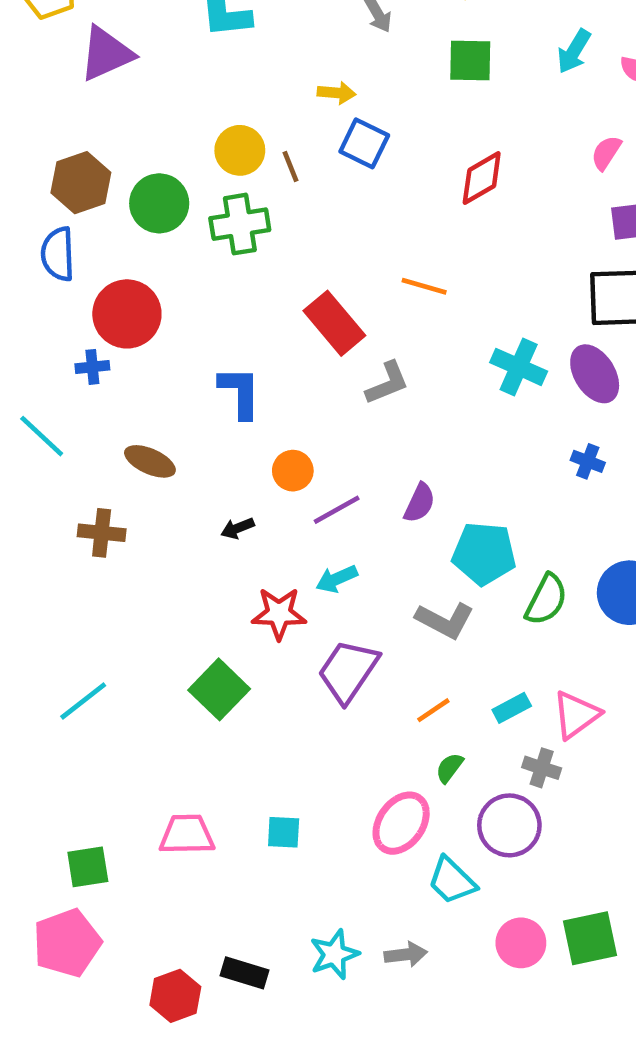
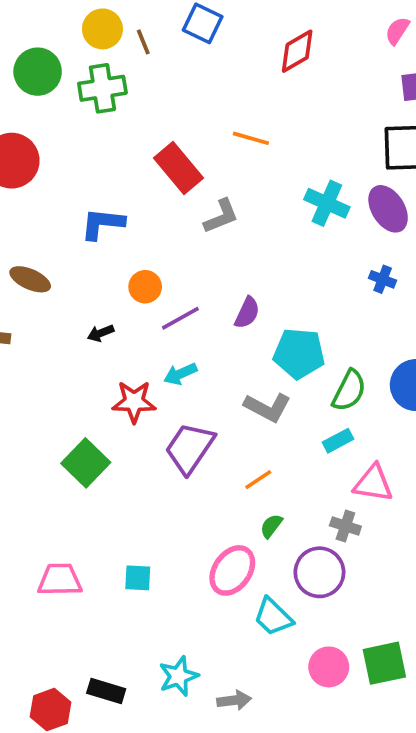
blue L-shape: (240, 392) -> (102, 224), turned -84
cyan rectangle: (512, 708) -> (338, 441), moved
pink triangle: (576, 715) -> (373, 483), turned 45
gray arrow: (406, 954) -> (234, 700), moved

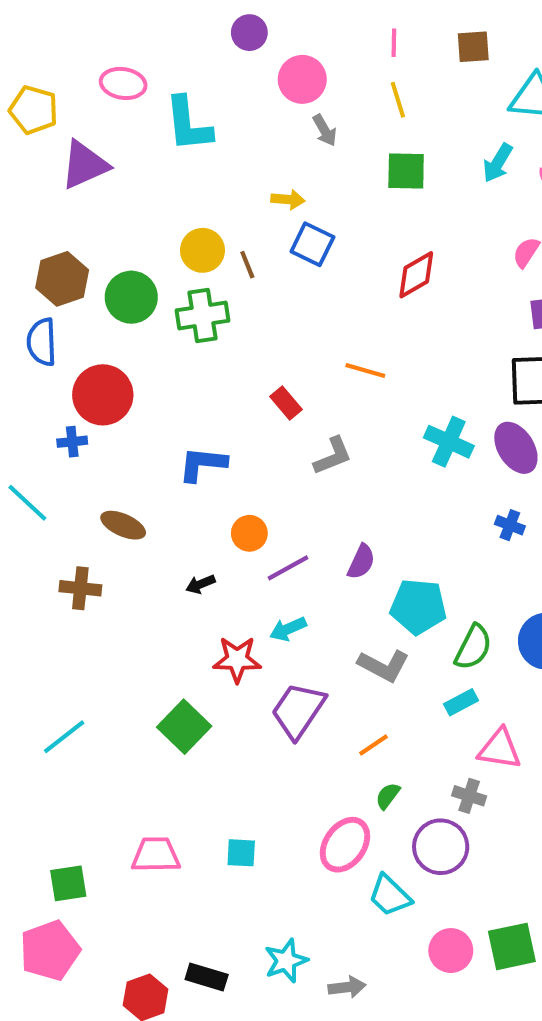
red rectangle: (179, 168) -> (286, 403), size x0.6

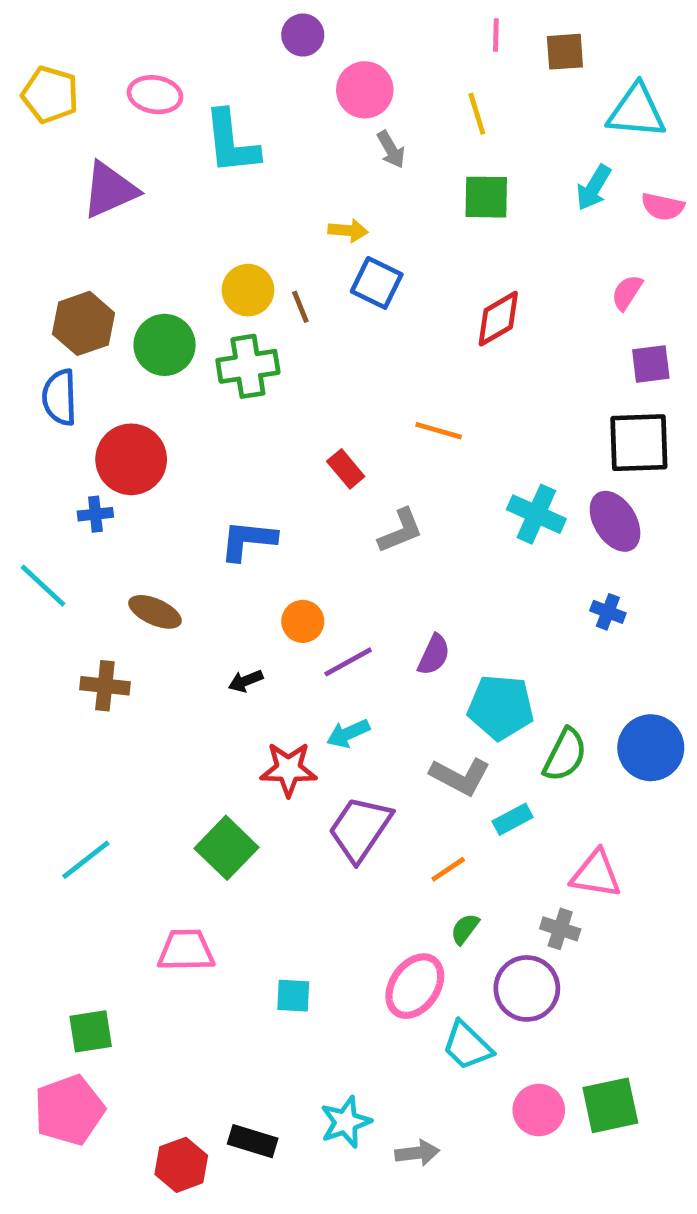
pink line: (394, 43) -> (496, 35), moved
yellow pentagon: (34, 110) -> (50, 95), moved
cyan rectangle: (461, 702) -> (513, 819), moved
pink trapezoid: (156, 855) -> (186, 950), moved

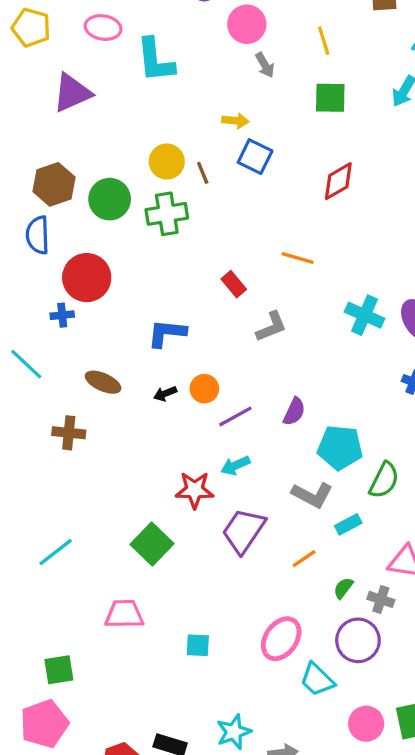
black arrow: (246, 681) -> (165, 394), moved
green semicircle: (465, 929) -> (343, 588), moved

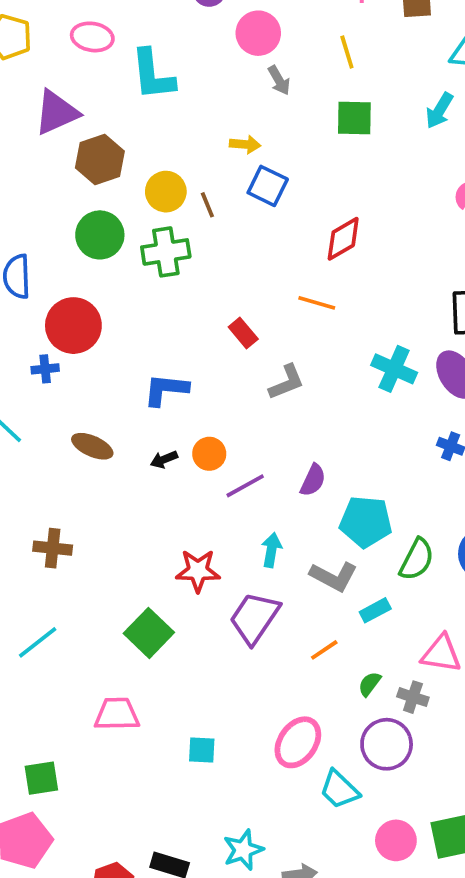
red diamond: (338, 181) -> (343, 239), moved
brown hexagon: (54, 184) -> (100, 160), moved
brown cross: (69, 433) -> (53, 548), moved
cyan arrow: (235, 465) -> (271, 550), moved, turned 124

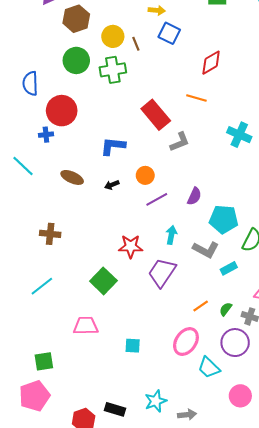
red rectangle: (243, 333) -> (156, 115), size x1.8
orange circle: (209, 454) -> (145, 175), moved
orange line: (324, 650) -> (201, 306), moved

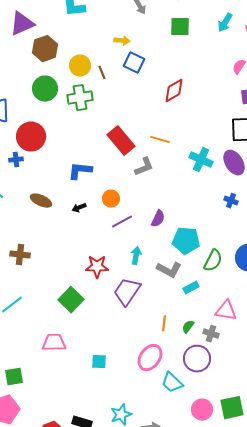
orange line: (196, 98) -> (160, 140), moved
orange line: (201, 306) -> (164, 324), turned -49

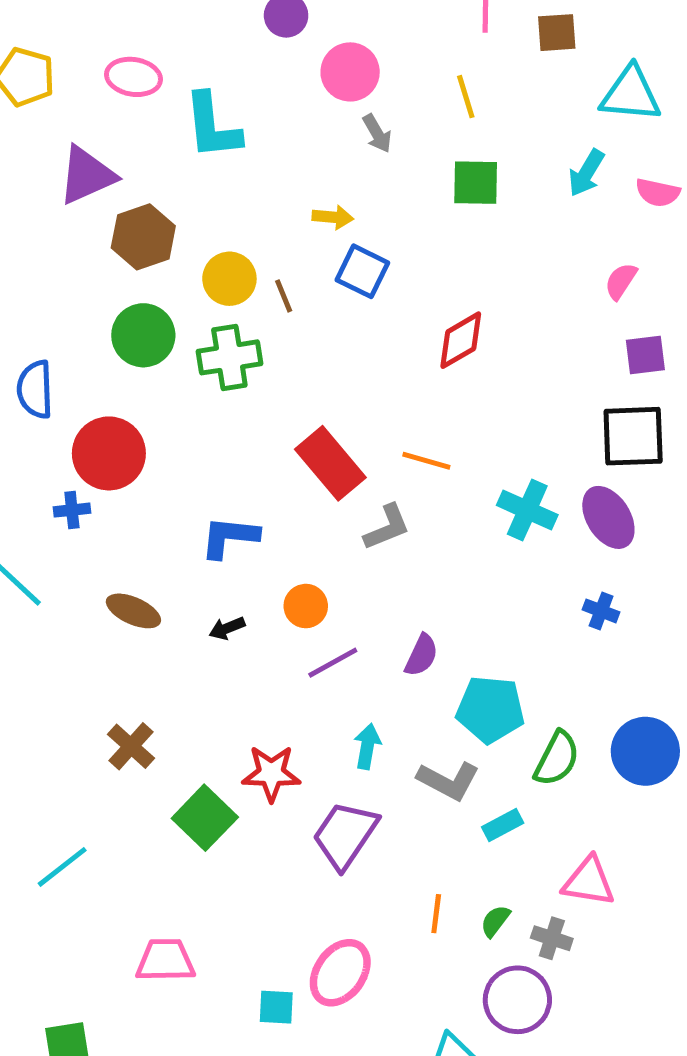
brown cross: (20, 255) -> (131, 746), moved, turned 36
green square: (71, 300) -> (205, 818), moved
pink ellipse: (150, 358) -> (340, 973), moved

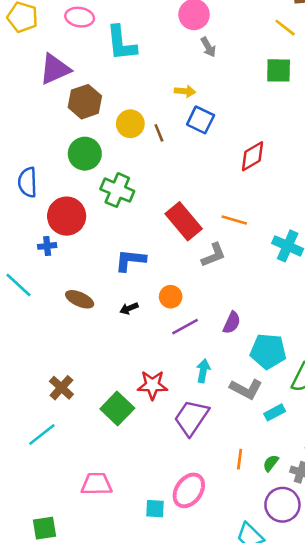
yellow line: (466, 97) -> (285, 28), moved, turned -35
green square: (476, 183) -> (279, 70), moved
green cross: (229, 357) -> (117, 190), moved, turned 32
brown cross: (131, 746) -> (61, 388), moved

